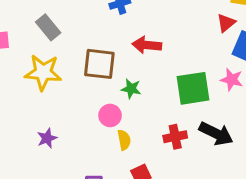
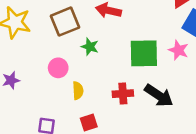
brown square: (99, 64) -> (65, 22), turned -36
pink circle: (110, 115) -> (58, 68), moved

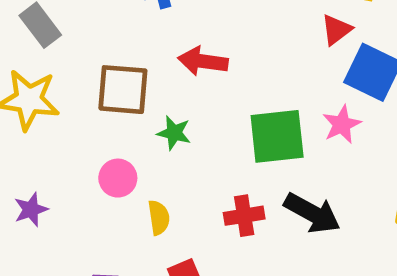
brown square: (65, 22) -> (123, 90), turned 32
pink star: (179, 50) -> (342, 124), turned 30

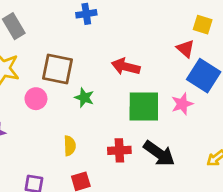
red triangle: (336, 30) -> (185, 49), turned -48
red arrow: (203, 61) -> (126, 67), moved
pink circle: (118, 178) -> (36, 99), moved

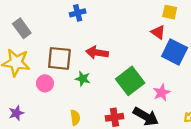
red arrow: (126, 67) -> (97, 53), moved
pink star: (182, 104) -> (162, 93), moved
green square: (144, 107) -> (130, 81), turned -32

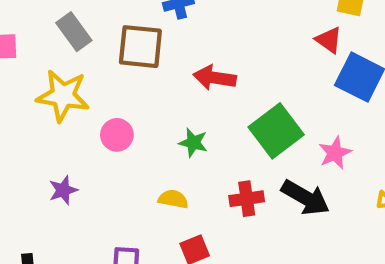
brown square: (59, 58) -> (140, 47), moved
green star: (83, 79) -> (193, 143), moved
yellow semicircle: (75, 118) -> (173, 199), turned -72

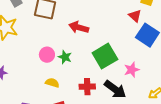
pink circle: (117, 135) -> (47, 55), moved

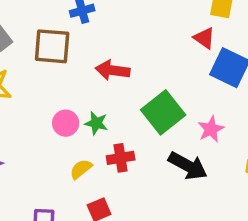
yellow semicircle: (52, 83) -> (81, 169), turned -48
red cross: (87, 87) -> (121, 158), moved

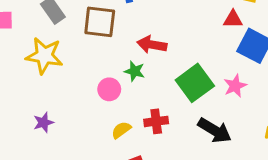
red triangle: (204, 38) -> (233, 19), turned -36
green star: (96, 123) -> (135, 71), moved
pink star: (211, 129) -> (235, 86), moved

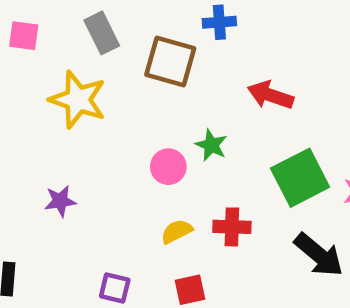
red arrow: (152, 45) -> (270, 95), moved

